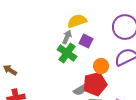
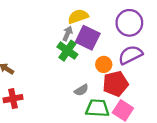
purple square: (86, 41) -> (88, 38), size x1.6
red pentagon: (95, 84) -> (115, 84), moved

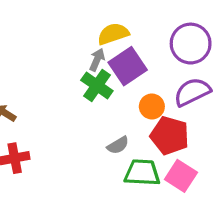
purple square: (88, 38) -> (128, 66), turned 30
red pentagon: (115, 84) -> (170, 136), turned 30

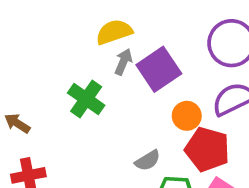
yellow semicircle: (113, 34) -> (114, 32), moved
green cross: (97, 85) -> (86, 99), moved

